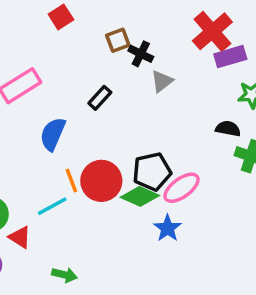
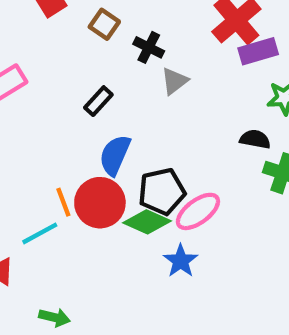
brown square: (118, 40) -> (104, 24), moved, turned -35
blue semicircle: (53, 134) -> (115, 155), moved

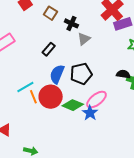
black semicircle: (255, 139) -> (123, 74), moved
black pentagon: (162, 192) -> (81, 74), moved
cyan line: (40, 233) -> (25, 87), moved
blue star: (181, 261) -> (90, 113), moved

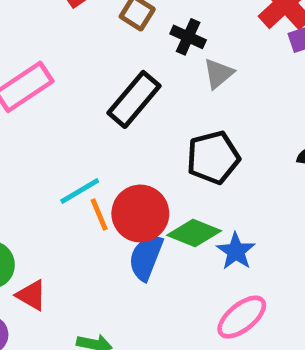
black rectangle: (49, 49) -> (134, 99), size x1.6
blue semicircle: (57, 74) -> (146, 257), moved
pink ellipse: (96, 100) -> (242, 317), moved

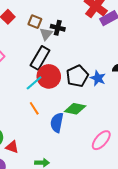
gray triangle: (218, 73) -> (46, 34), moved
cyan line: (80, 191) -> (34, 83), moved
red circle: (140, 214) -> (49, 76), moved
blue star: (236, 251) -> (98, 78), moved

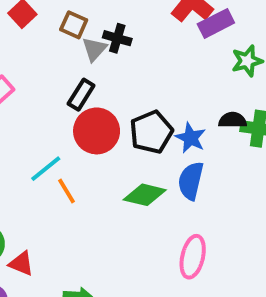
black rectangle: (40, 58) -> (81, 95), size x0.7
cyan line: (34, 83) -> (46, 169), moved
blue semicircle: (57, 123) -> (191, 181), moved
pink ellipse: (101, 140) -> (193, 257), turned -30

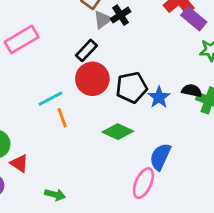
purple rectangle: (216, 23) -> (194, 19), turned 55
black cross: (117, 38) -> (121, 15), turned 30
blue semicircle: (191, 181) -> (160, 157), moved

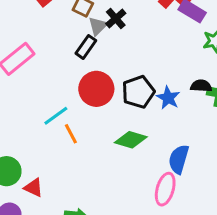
black rectangle: (86, 50) -> (86, 47), moved

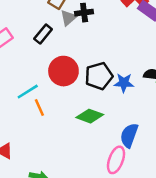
black cross: (116, 18) -> (84, 13), turned 30
black rectangle: (86, 47) -> (43, 34), moved
blue star: (168, 98) -> (124, 83), turned -30

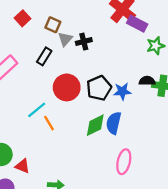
black cross: (84, 13) -> (84, 42), moved
green diamond: (90, 116) -> (95, 125), turned -40
blue semicircle: (129, 135) -> (114, 123), moved

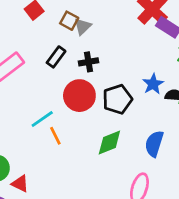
gray triangle: (65, 39) -> (83, 26), moved
black cross: (84, 42) -> (88, 62), moved
blue star: (122, 91) -> (153, 84), moved, turned -30
blue semicircle: (114, 123) -> (154, 144), moved

